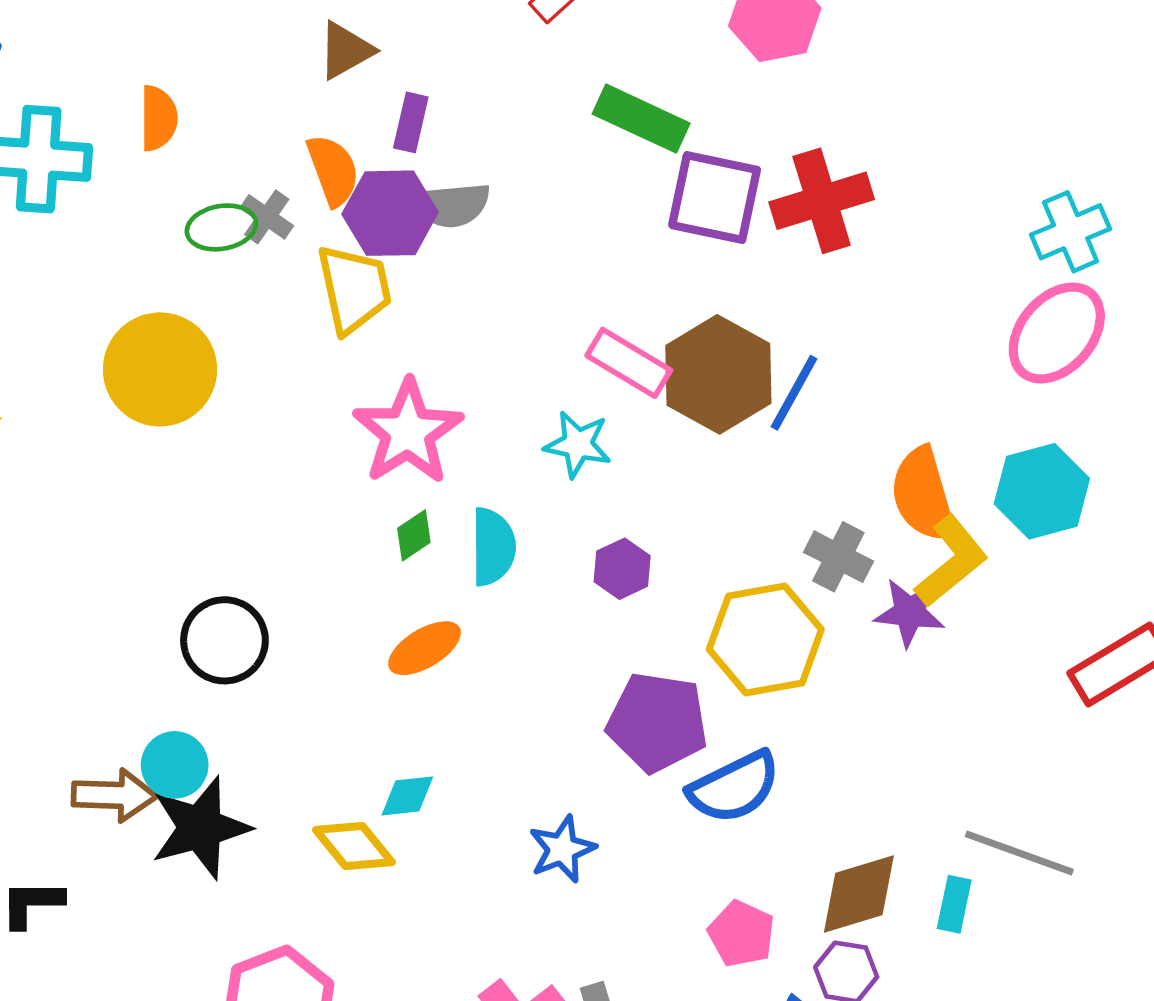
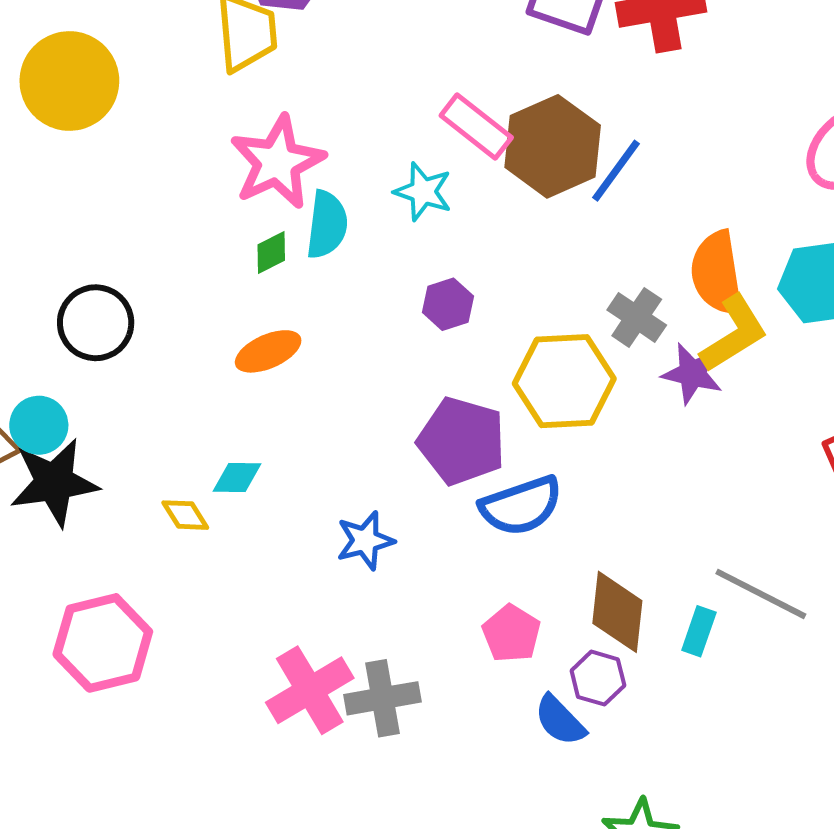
cyan semicircle: (493, 547) -> (327, 225), moved
yellow diamond: (354, 846) -> (185, 515), size x0.7
brown diamond: (859, 894) -> (617, 612), turned -74

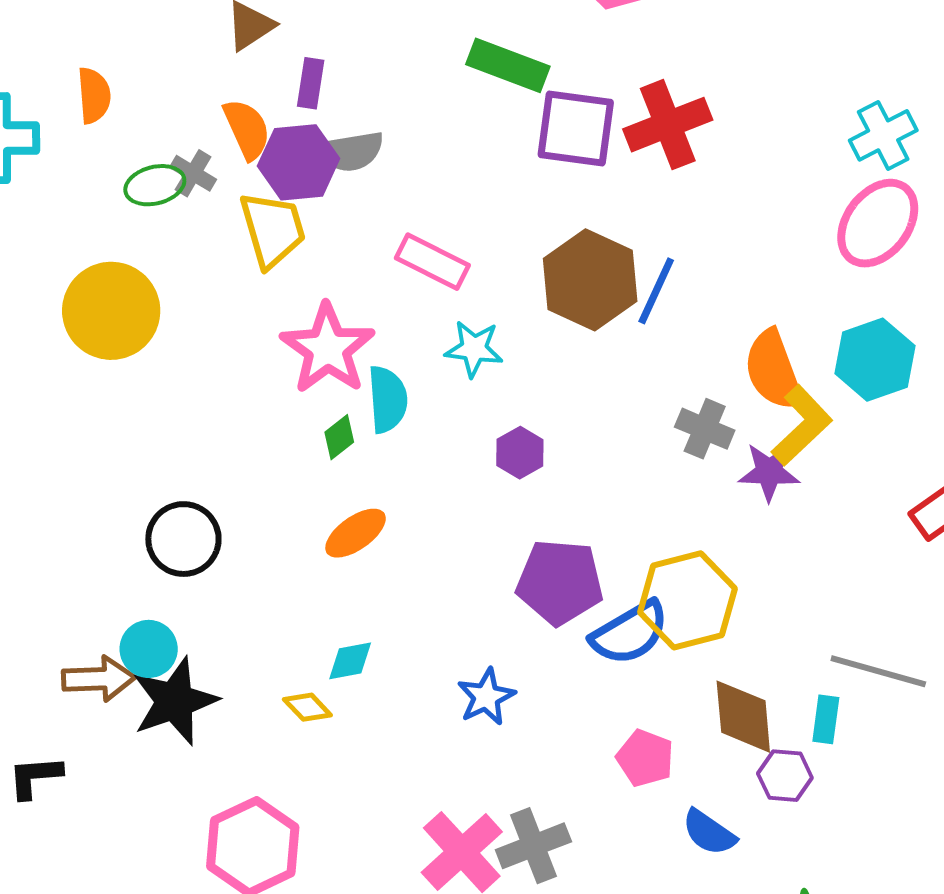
pink rectangle: (476, 127) -> (432, 262), moved
yellow hexagon: (564, 381) -> (687, 600), moved
purple hexagon: (598, 678) -> (785, 776), moved

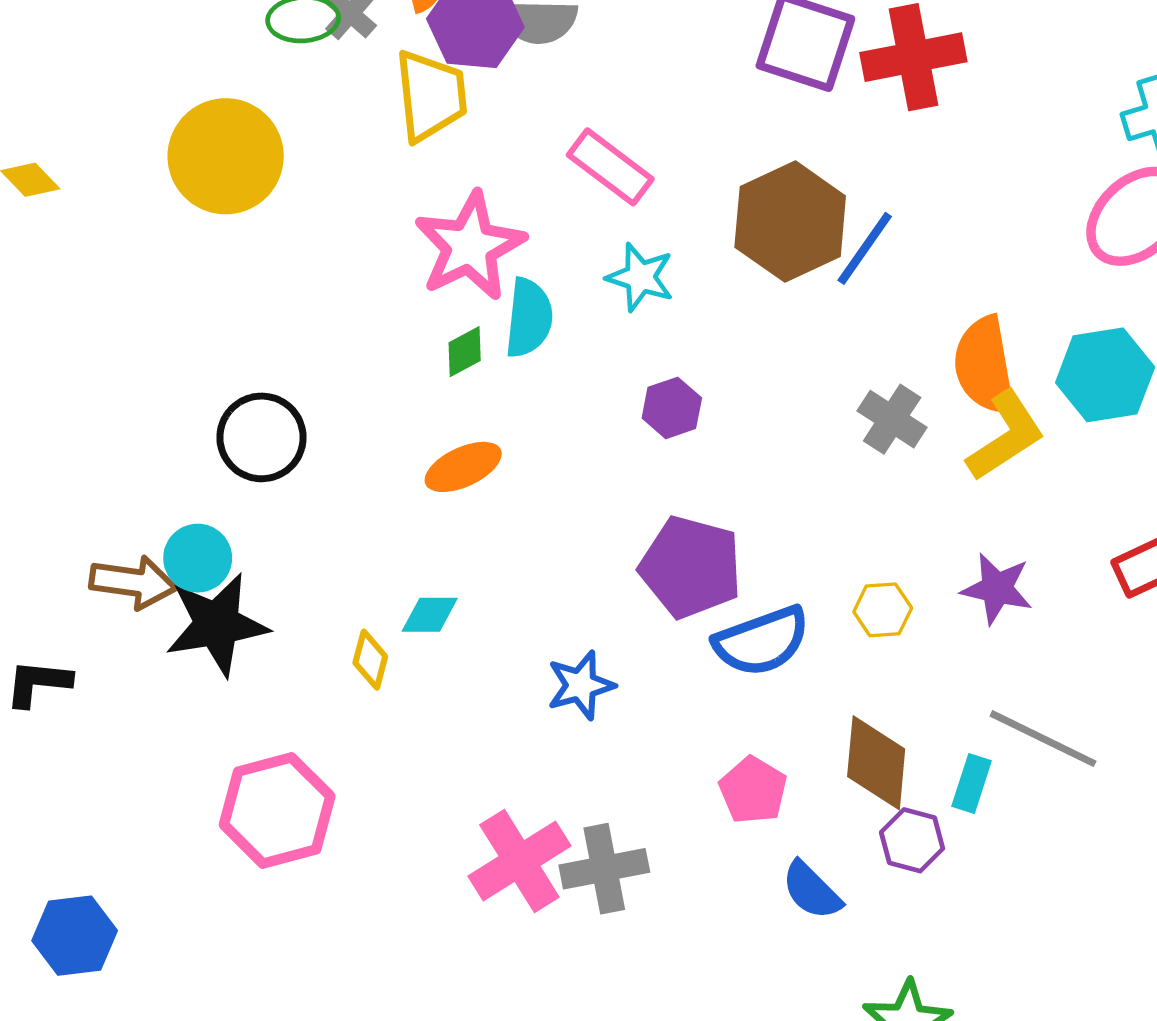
purple star: (769, 472) -> (997, 589), moved
yellow hexagon: (687, 600) -> (883, 610), moved, size x0.5
yellow diamond: (307, 707) -> (370, 660), turned 48

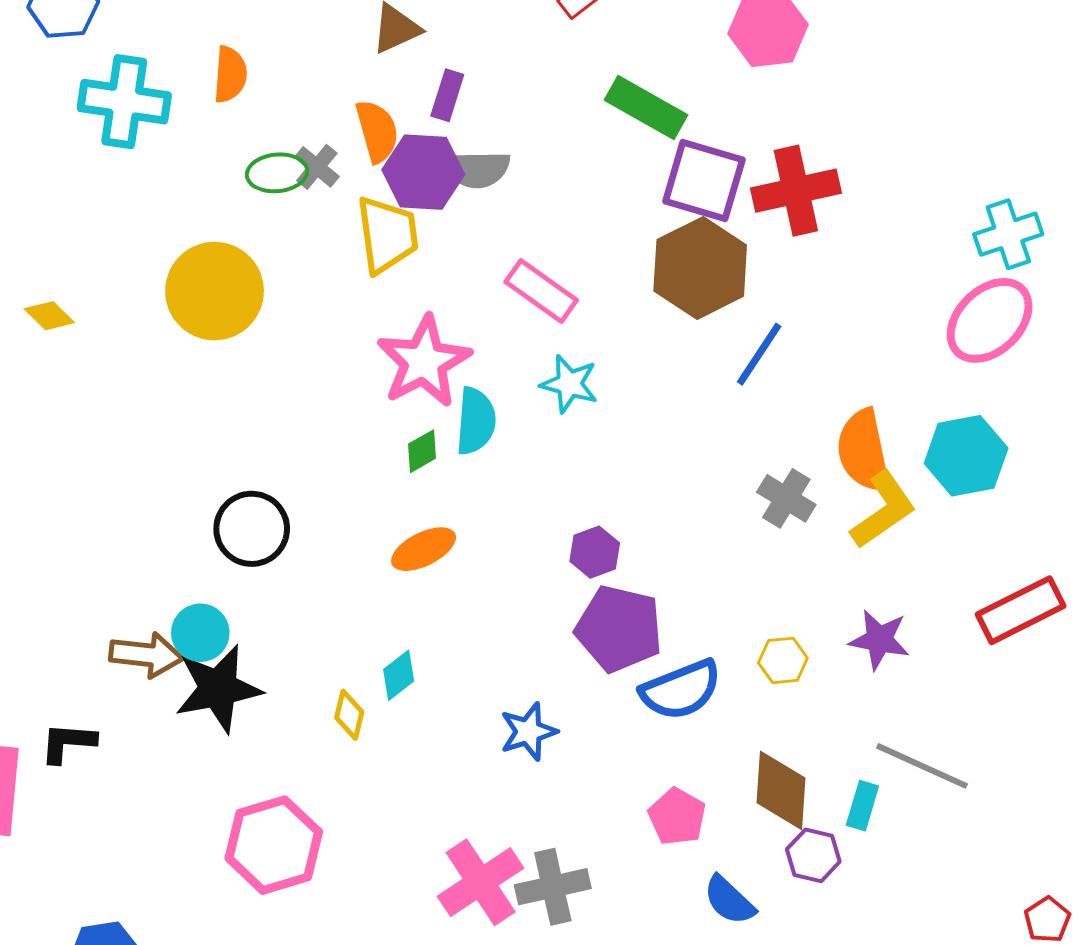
brown hexagon: (790, 222) -> (700, 268), moved
purple hexagon: (672, 408) -> (595, 552), moved
cyan diamond: (430, 615) -> (399, 675), turned -36

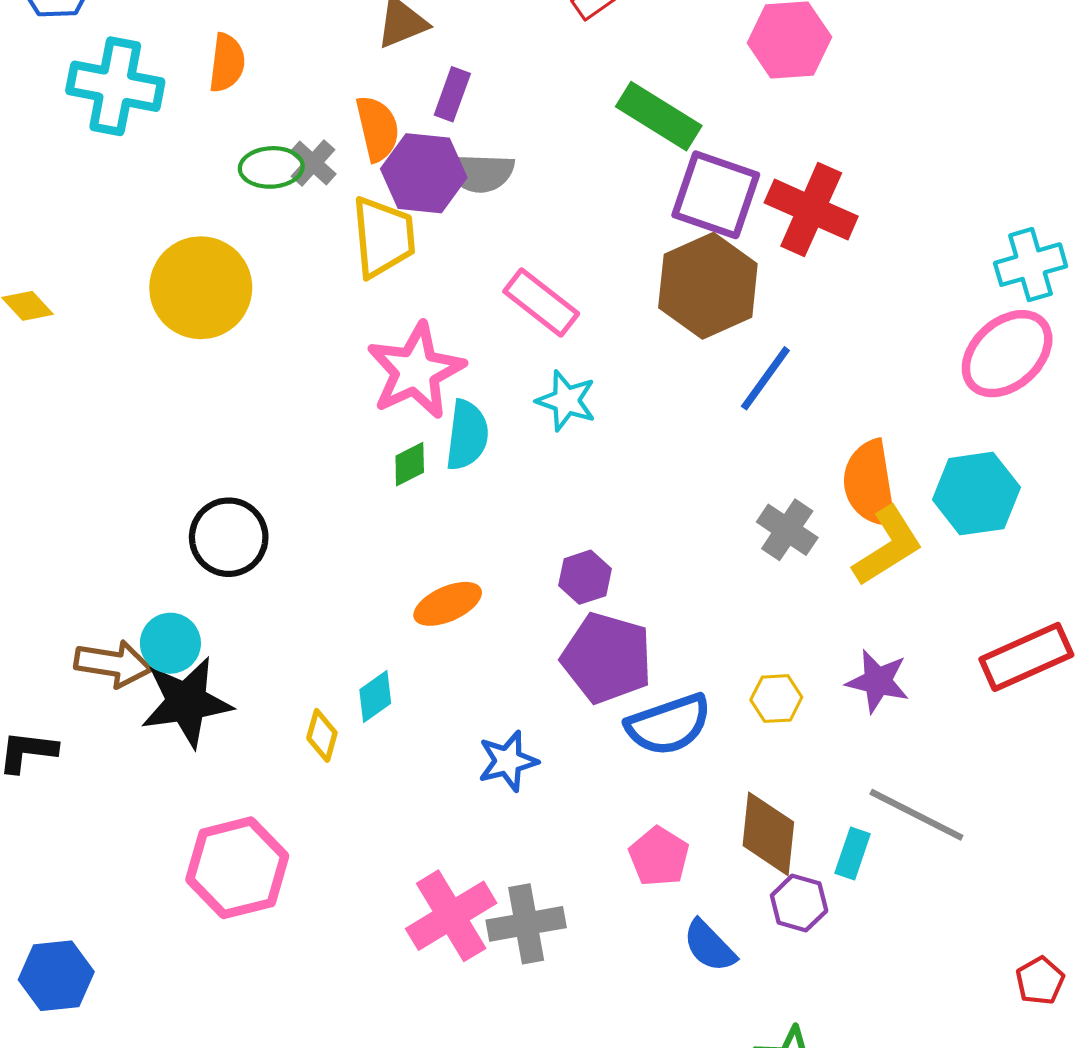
red cross: (796, 191) -> (811, 210), turned 34
orange ellipse: (424, 549) -> (448, 604), moved

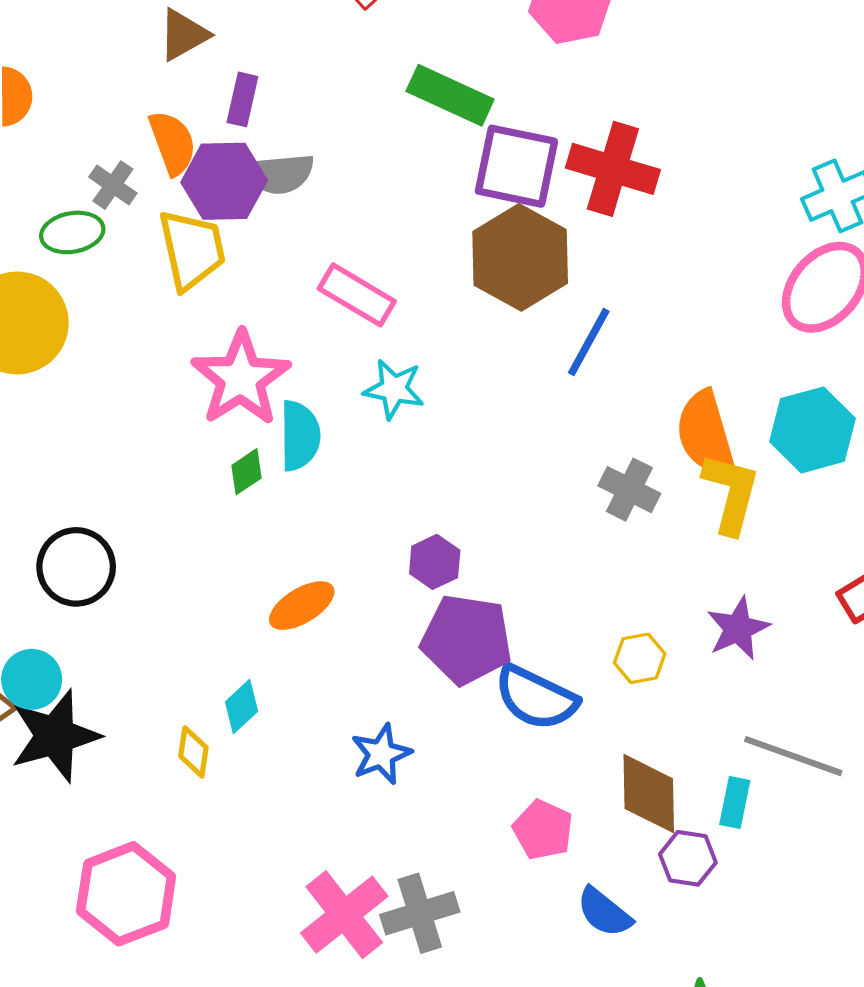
green ellipse: (271, 167) -> (72, 232), moved
yellow L-shape: (888, 546) -> (731, 493), turned -36
purple star: (878, 681) -> (738, 628), turned -30
blue semicircle: (669, 725) -> (536, 698), turned 52

